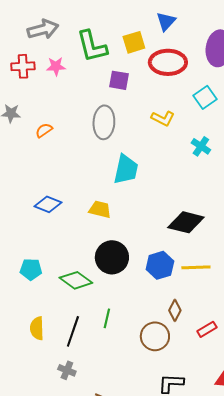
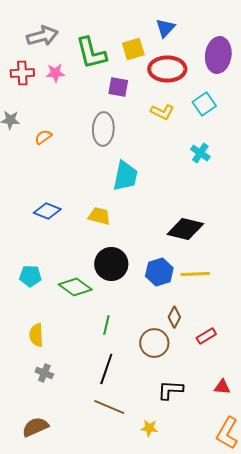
yellow L-shape: (163, 118) -> (162, 112), moved
black line: (73, 331) -> (106, 369), moved
gray cross: (67, 370) -> (44, 373), moved

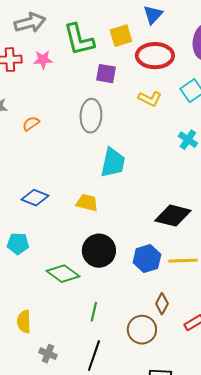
cyan pentagon: (30, 276) -> (18, 244), moved
gray cross: (44, 373) -> (48, 354), moved

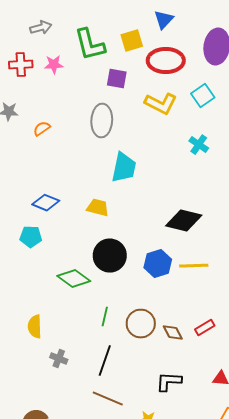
gray arrow: (30, 23) -> (41, 28), size x0.7
yellow L-shape: (150, 99) -> (161, 104), size x1.4
cyan pentagon: (18, 244) -> (31, 237), moved
brown diamond: (162, 304) -> (173, 333), moved, turned -55
brown circle: (142, 330) -> (141, 324), moved

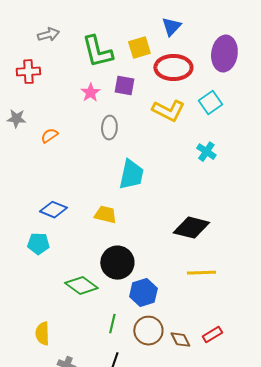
pink star: (54, 65) -> (90, 93), moved, turned -30
gray ellipse: (102, 121) -> (109, 128), size x0.7
blue hexagon: (158, 264) -> (143, 293), moved

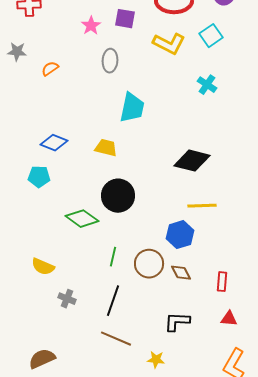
blue hexagon: (143, 293) -> (180, 235), moved
yellow semicircle: (42, 334) -> (43, 267), turned -65
red rectangle: (212, 335) -> (222, 282), moved, turned -54

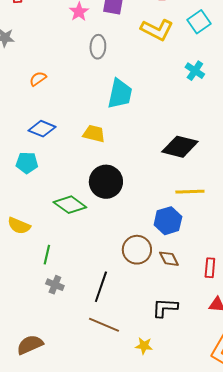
orange semicircle: (50, 69) -> (38, 79), moved
green line: (113, 257) -> (47, 255), moved
yellow semicircle: (43, 267) -> (19, 226), moved

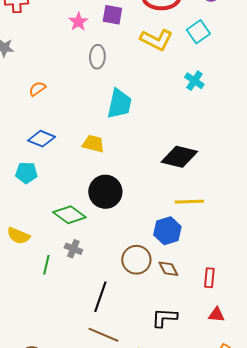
gray cross: (55, 285) -> (73, 249), moved

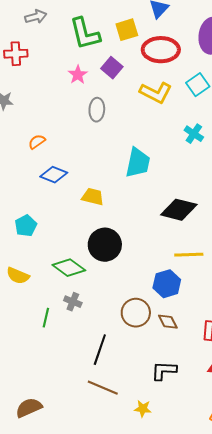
purple square: (112, 15) -> (112, 68), turned 30
cyan trapezoid: (119, 104) -> (138, 163), moved
blue diamond: (41, 139) -> (54, 175), moved
cyan pentagon: (26, 173) -> (26, 226), turned -30
yellow semicircle: (18, 236) -> (18, 276), moved

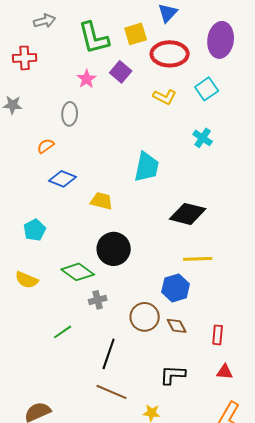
yellow L-shape: (156, 93) -> (165, 97), size x0.7
gray ellipse: (97, 110) -> (70, 114), moved
gray cross: (73, 302) -> (98, 300), moved, turned -36
green line: (46, 318) -> (63, 332), moved, turned 42

